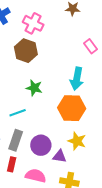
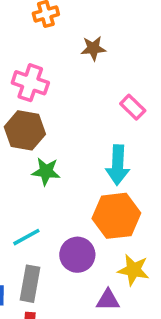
green star: (34, 88) -> (46, 171), moved
purple circle: (41, 145) -> (77, 255), moved

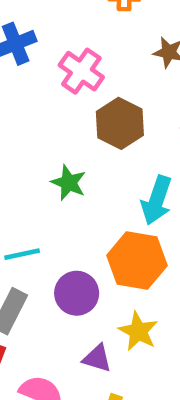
brown hexagon: (25, 130) -> (120, 123), moved

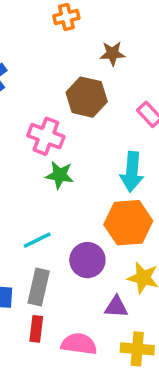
pink cross: (81, 71) -> (46, 136), moved
brown hexagon: (120, 123) -> (87, 97), moved

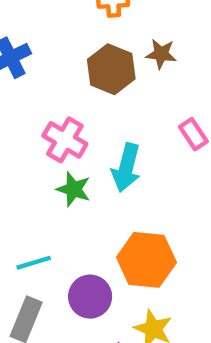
brown hexagon: (87, 97) -> (111, 69), moved
cyan arrow: (132, 172) -> (126, 168), moved

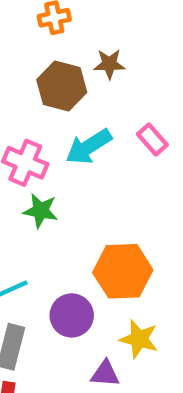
cyan arrow: (126, 168) -> (89, 147), moved, turned 51

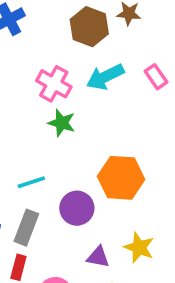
yellow star: (139, 339) -> (139, 247), moved

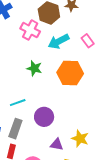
pink cross: (54, 84) -> (30, 30), moved
orange hexagon: (121, 178) -> (70, 73), moved

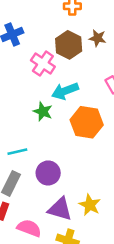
cyan arrow: (59, 41) -> (65, 91), moved
purple triangle: (57, 144) -> (60, 209), size x1.5

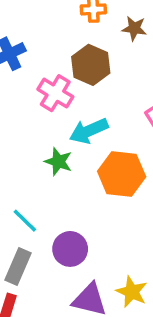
brown star: (98, 38) -> (134, 28), moved
cyan line: (17, 152) -> (25, 221), turned 60

